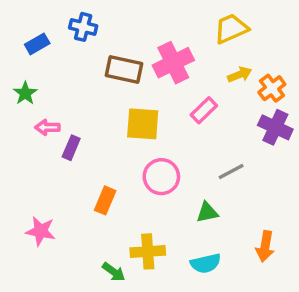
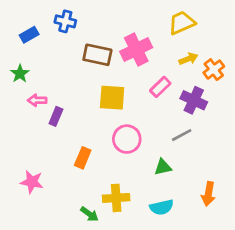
purple cross: (275, 127) -> (194, 100), moved

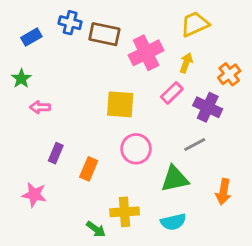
brown rectangle: (97, 55) -> (104, 34), moved
yellow arrow: (188, 59) -> (186, 63), moved, turned -48
purple rectangle: (56, 116) -> (56, 153), moved
green triangle: (163, 167) -> (175, 179), size x1.5
orange arrow: (208, 194) -> (223, 192), moved

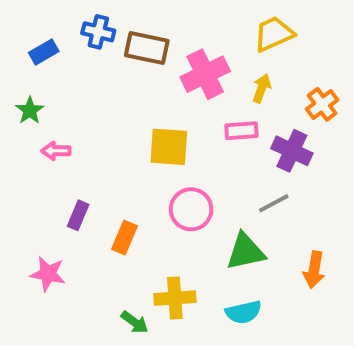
pink rectangle: (172, 93) -> (241, 131), turned 40

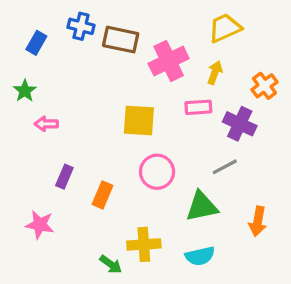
blue rectangle: (44, 52) -> (36, 43), turned -30

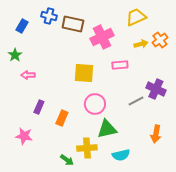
yellow arrow: (215, 73) -> (141, 44), moved, turned 56
orange cross: (264, 86) -> (160, 40), moved
purple cross: (240, 124) -> (156, 89), moved
green triangle: (202, 206) -> (107, 129), moved

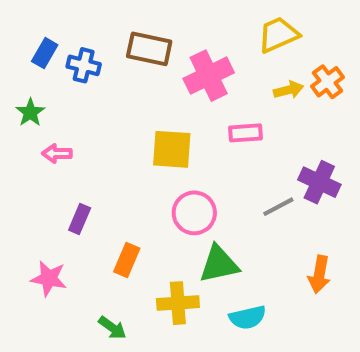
blue cross: (49, 16) -> (84, 65), moved
orange rectangle: (62, 118) -> (127, 260), moved
green arrow: (67, 160) -> (112, 328), moved

